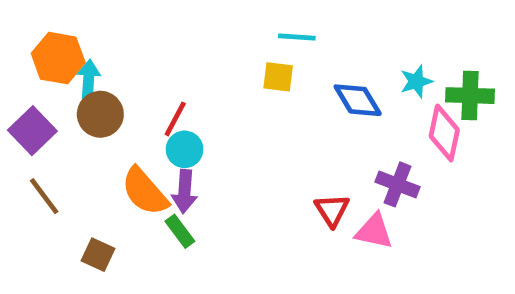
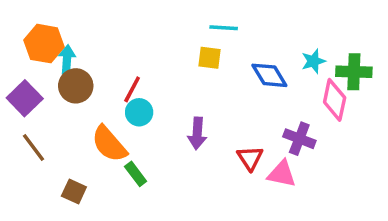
purple arrow: (185, 191) -> (197, 133), moved

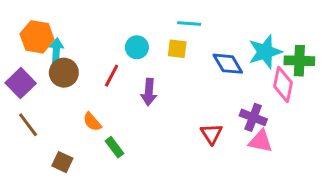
cyan star: (313, 61) -> (265, 52), size x1.6
cyan circle: (139, 112) -> (137, 47), moved
purple arrow: (197, 133) -> (149, 92), moved
orange semicircle: (109, 144) -> (92, 122), size x0.6
pink triangle: (282, 174) -> (261, 141), moved

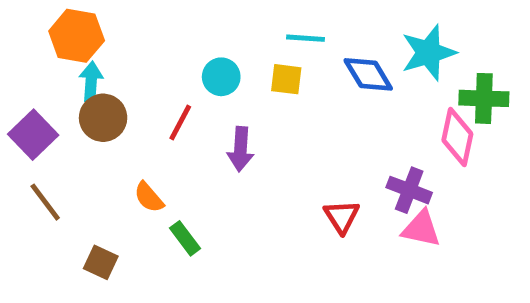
orange hexagon: (37, 37) -> (77, 36), moved
cyan star: (265, 52) -> (428, 53), moved
blue diamond: (228, 64) -> (368, 74), moved

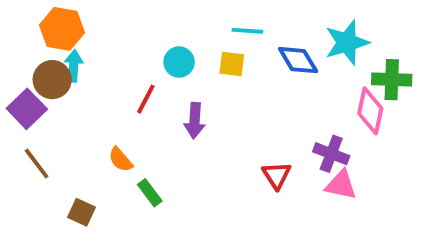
brown circle: (103, 118) -> (52, 80), moved

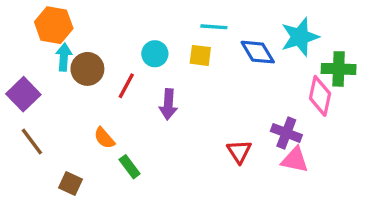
brown circle: (52, 80) -> (87, 69), moved

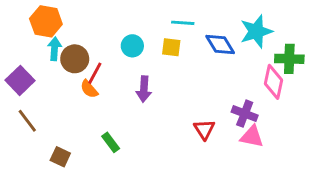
red line: (126, 86) -> (95, 73), moved
orange semicircle: (104, 138) -> (89, 89), moved

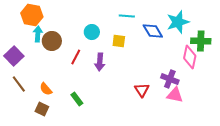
yellow square: (171, 47) -> (119, 41), moved
red line: (95, 73) -> (76, 57), moved
orange semicircle: (89, 89) -> (46, 89), moved

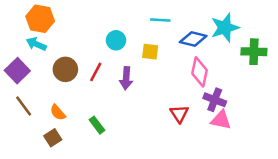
blue diamond: (153, 31) -> (193, 39), turned -45
cyan arrow: (38, 34) -> (36, 44), moved, turned -70
brown circle: (52, 41) -> (65, 69), moved
pink diamond: (190, 57) -> (200, 72), moved
brown square: (42, 109) -> (53, 138), turned 32

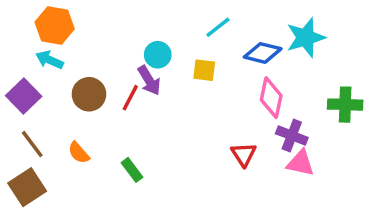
cyan line: (160, 20) -> (218, 27), turned -42
green cross: (254, 52) -> (345, 105), moved
purple arrow: (126, 78) -> (149, 80), moved, turned -35
brown square: (53, 138) -> (27, 187), moved, size x1.5

